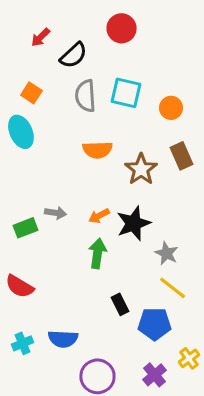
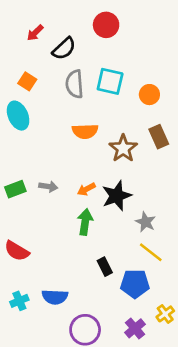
green rectangle: (25, 228) -> (15, 189), moved

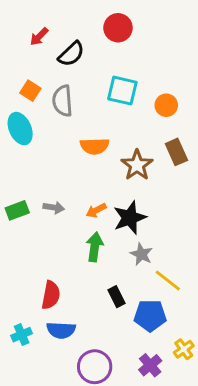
gray semicircle: (75, 84) -> (62, 101), moved
gray star: (146, 222) -> (141, 254), moved
red semicircle: (17, 251) -> (51, 295), moved, turned -110

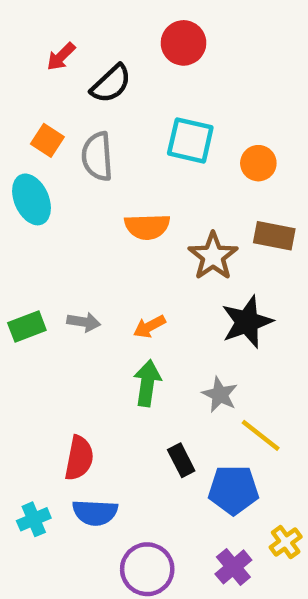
brown rectangle: (176, 152) -> (274, 236), turned -55
black star: (130, 218) -> (247, 322), moved

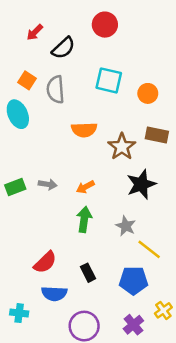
red semicircle: (79, 458) -> (45, 262), turned 35
black rectangle: (181, 460) -> (88, 273), moved
cyan cross: (34, 519) -> (19, 313), moved, turned 30

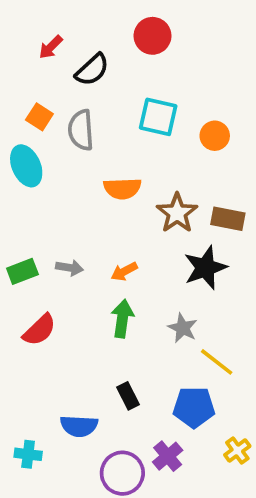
brown rectangle: (157, 135) -> (228, 219), moved
red semicircle: (45, 262) -> (39, 330), moved
purple cross: (133, 325) -> (168, 456), moved

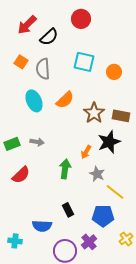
red arrow: (51, 47) -> (27, 25), size x1.5
cyan ellipse: (26, 166) -> (34, 101), moved
orange semicircle: (122, 188) -> (65, 100), turned -42
orange arrow: (124, 271) -> (86, 152), moved, turned -32

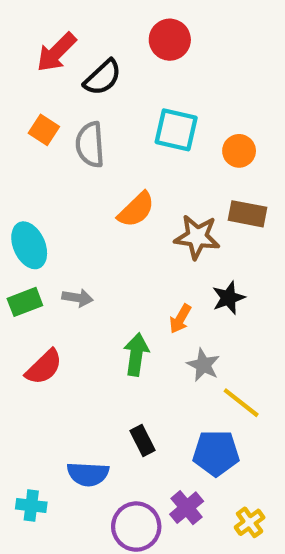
cyan ellipse: (34, 101) -> (29, 245), moved
brown star: (94, 113) -> (197, 237), turned -30
brown rectangle: (121, 116) -> (247, 214), moved
black star: (109, 142) -> (229, 298), size x0.7
yellow cross: (126, 239) -> (250, 522), moved

